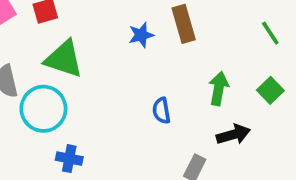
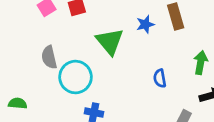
green triangle: (64, 59) -> (110, 41), moved, turned 32

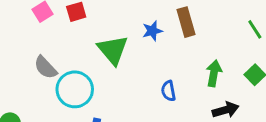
gray semicircle: (49, 57) -> (45, 67), turned -30

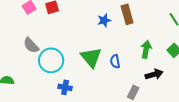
green triangle: (113, 50) -> (91, 57), moved

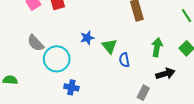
blue star: (104, 20) -> (87, 38), moved
green triangle: (91, 57) -> (109, 46), moved, size x0.7

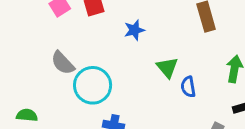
blue star: (87, 38) -> (134, 30), moved

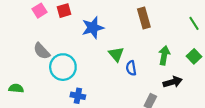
blue star: (134, 30) -> (93, 28), size x1.5

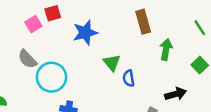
pink square: (40, 11) -> (33, 24), moved
green arrow: (164, 55) -> (166, 49), moved

